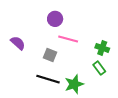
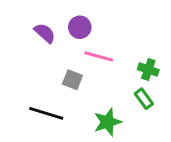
purple semicircle: (18, 43) -> (45, 33), moved
black line: (48, 79) -> (46, 113), moved

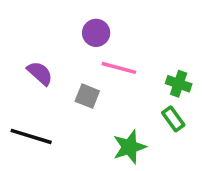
purple semicircle: (45, 33) -> (40, 73), moved
black line: (46, 113) -> (31, 136), moved

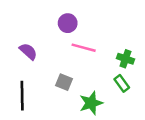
gray square: (87, 96) -> (64, 82), moved
black line: (31, 136) -> (22, 96), turned 72

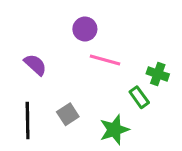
gray square: (64, 82) -> (68, 114), moved, turned 35
green rectangle: (122, 83) -> (139, 97), moved

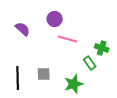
purple semicircle: (35, 65) -> (23, 29), moved
gray square: (68, 114) -> (44, 74), turned 32

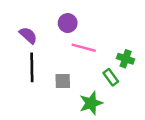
gray square: (44, 74) -> (63, 81), moved
black line: (18, 78) -> (32, 67), moved

